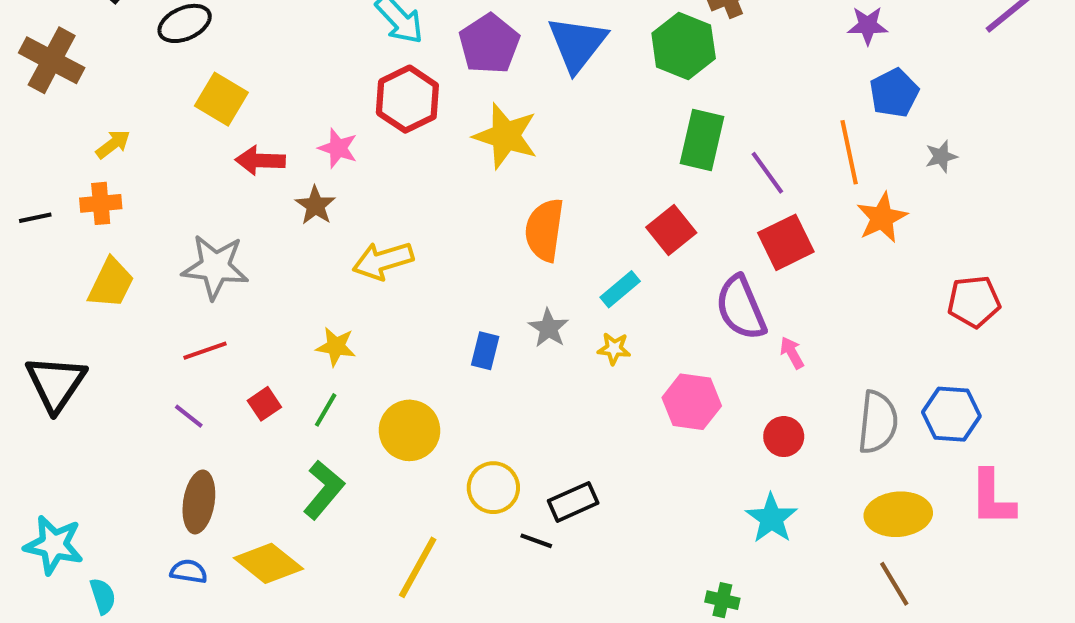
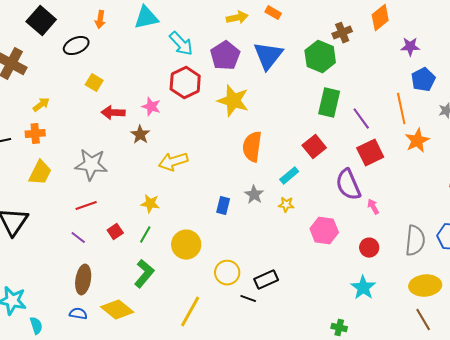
yellow square: (221, 99) -> (94, 83), size x0.7

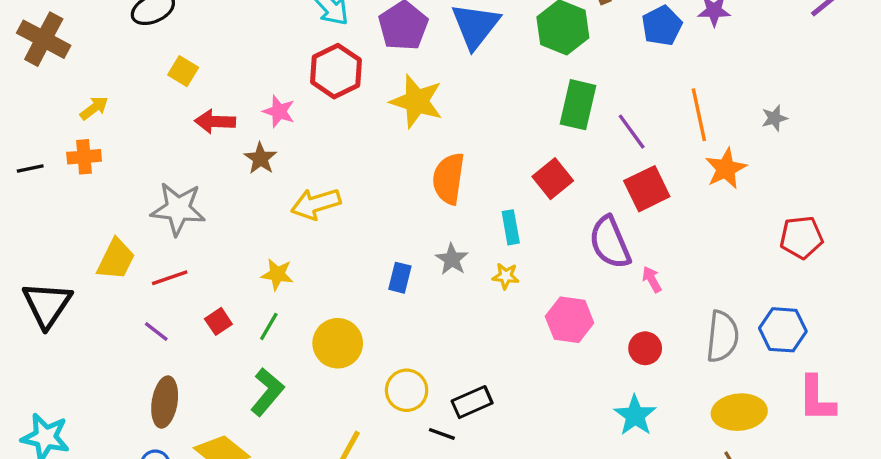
blue pentagon: (423, 80) -> (662, 26), moved
yellow trapezoid: (40, 173) -> (116, 259), moved
cyan rectangle: (289, 176) -> (511, 227), turned -60

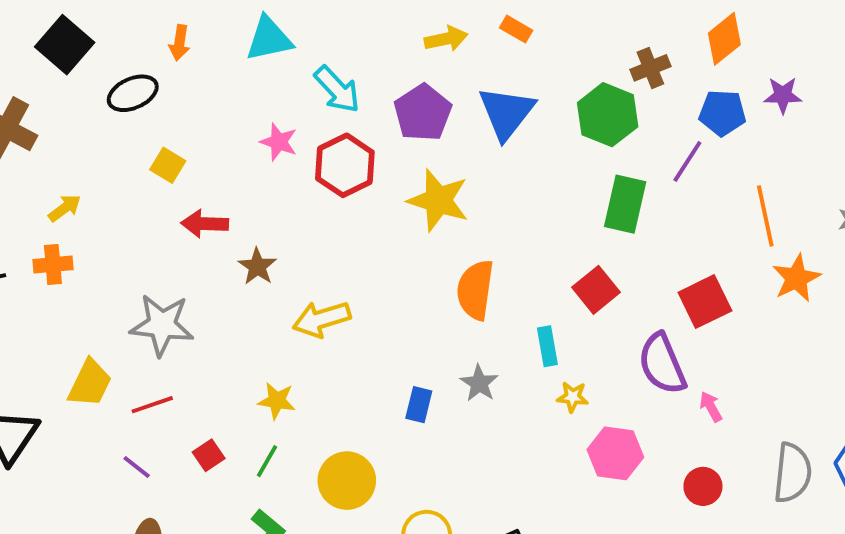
blue pentagon: (662, 26) -> (722, 113), turned 30
pink star: (279, 111) -> (279, 142), moved
purple line: (632, 132) -> (687, 161), moved, turned 69
yellow star: (506, 276) -> (573, 397), moved

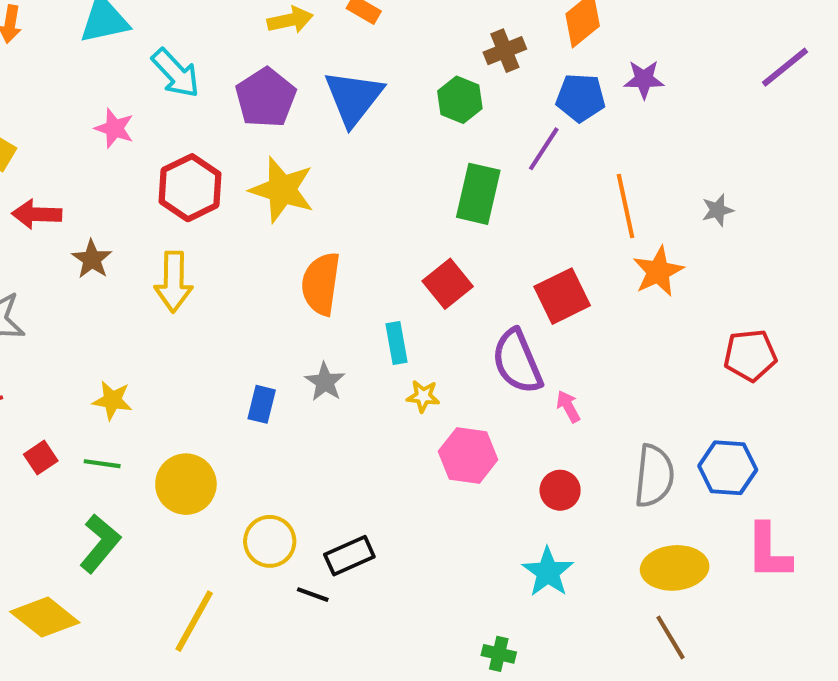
green hexagon: (608, 115) -> (460, 100), size x0.7
red hexagon: (345, 165) -> (190, 188), moved
yellow arrow: (322, 319) -> (174, 282), moved, turned -72
green line: (267, 461) -> (102, 464), turned 68

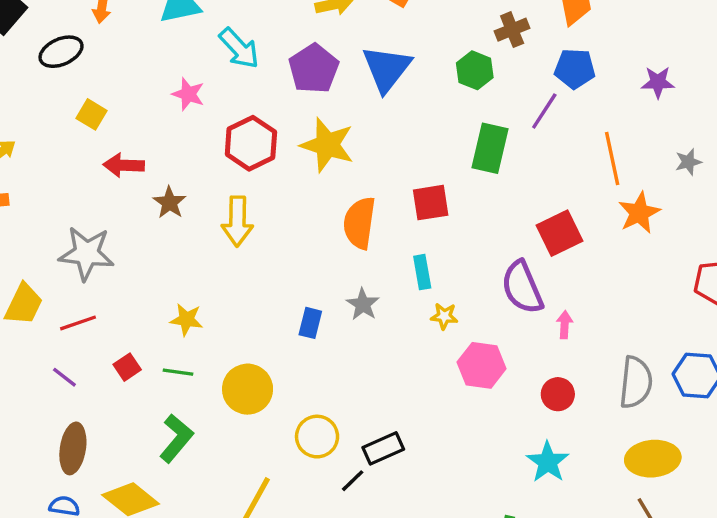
purple star: (644, 79) -> (658, 82), moved
red square: (448, 284) -> (431, 203), moved, turned 30
pink arrow: (568, 406) -> (565, 325), turned 32
black line: (313, 595) -> (353, 481), turned -64

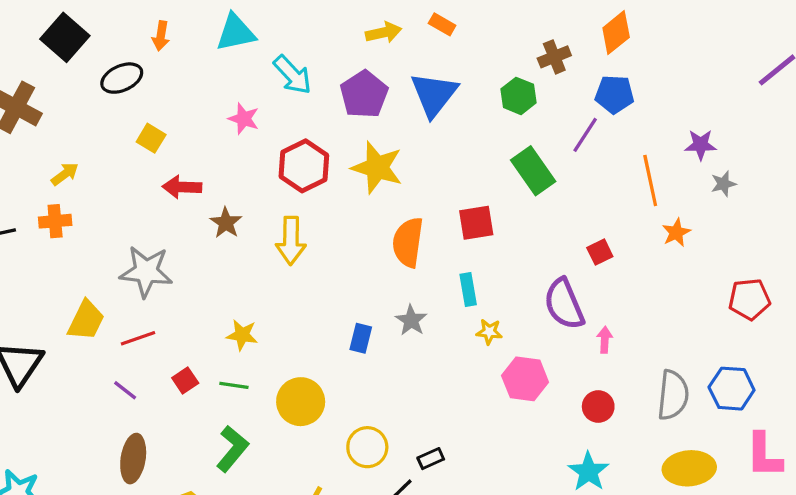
purple star: (658, 82) -> (701, 145), moved
green rectangle: (490, 148) -> (533, 171), turned -48
orange star: (639, 213) -> (676, 233), size x0.7
red square: (560, 233) -> (600, 252), size x0.6
black rectangle: (383, 448) -> (431, 459), size x0.7

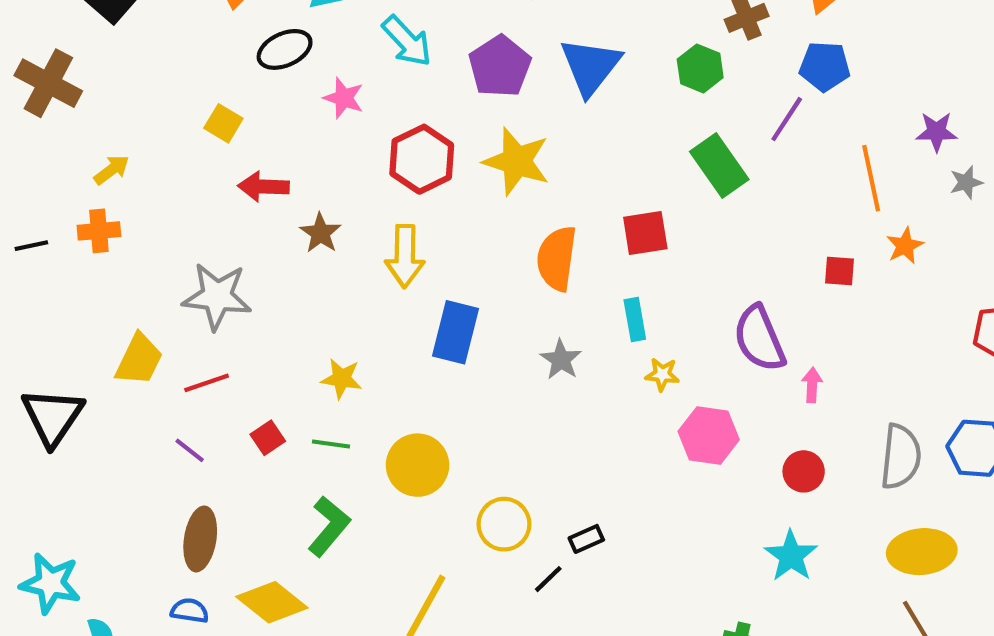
black ellipse: (122, 78) -> (285, 49), moved
red square: (600, 252) -> (839, 271), moved, turned 30
blue rectangle: (361, 338) -> (455, 332), moved, size x1.6

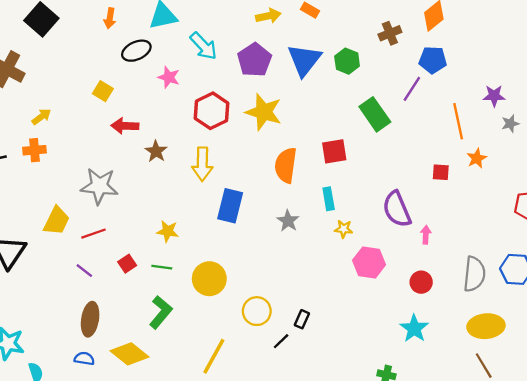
green hexagon: (700, 68) -> (347, 61), moved
black rectangle: (586, 539) -> (302, 319), turned -42

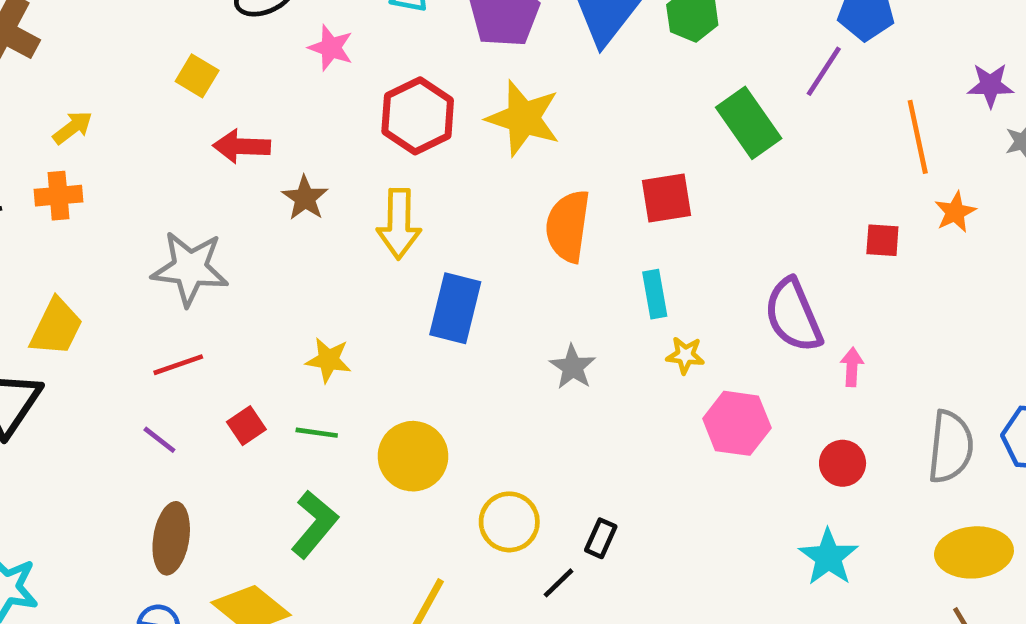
yellow trapezoid: (56, 221) -> (56, 327), moved
gray star: (288, 221) -> (573, 367), moved

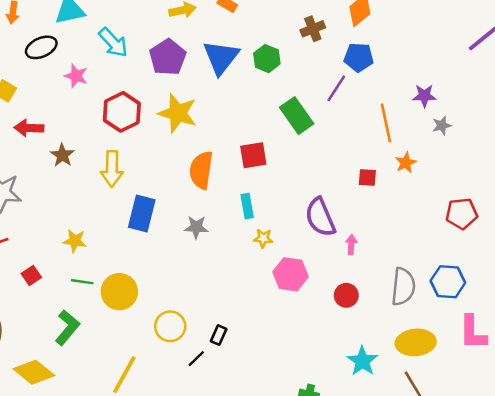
gray star: (573, 367) -> (196, 227), moved, turned -30
green line: (317, 433) -> (82, 282), moved
cyan star: (828, 557) -> (362, 361), moved

